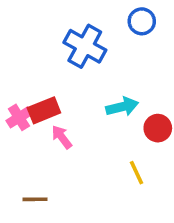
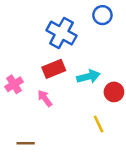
red rectangle: (44, 110) -> (54, 69), moved

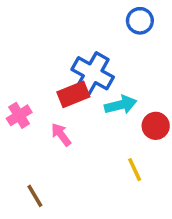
blue cross: (61, 33) -> (93, 73), moved
brown line: (26, 143) -> (35, 196), turned 60

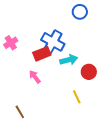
pink cross: (19, 115) -> (11, 43), moved

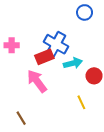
pink cross: (11, 43) -> (12, 45), turned 32
pink arrow: (35, 77) -> (37, 81), size x1.6

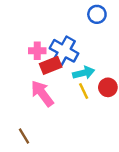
pink cross: (12, 45) -> (37, 51), moved
yellow line: (81, 102) -> (84, 91), moved

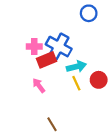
pink arrow: (42, 93) -> (39, 85), size x0.6
brown line: (24, 136) -> (52, 124), moved

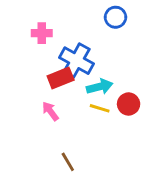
pink cross: (34, 47) -> (42, 33), moved
yellow line: (76, 83) -> (100, 108), turned -48

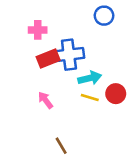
blue cross: (76, 61) -> (69, 55), turned -36
red rectangle: (61, 78) -> (48, 59), moved

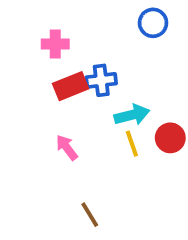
blue cross: (69, 55) -> (101, 80), size x0.7
yellow line: (90, 98) -> (132, 144), turned 54

